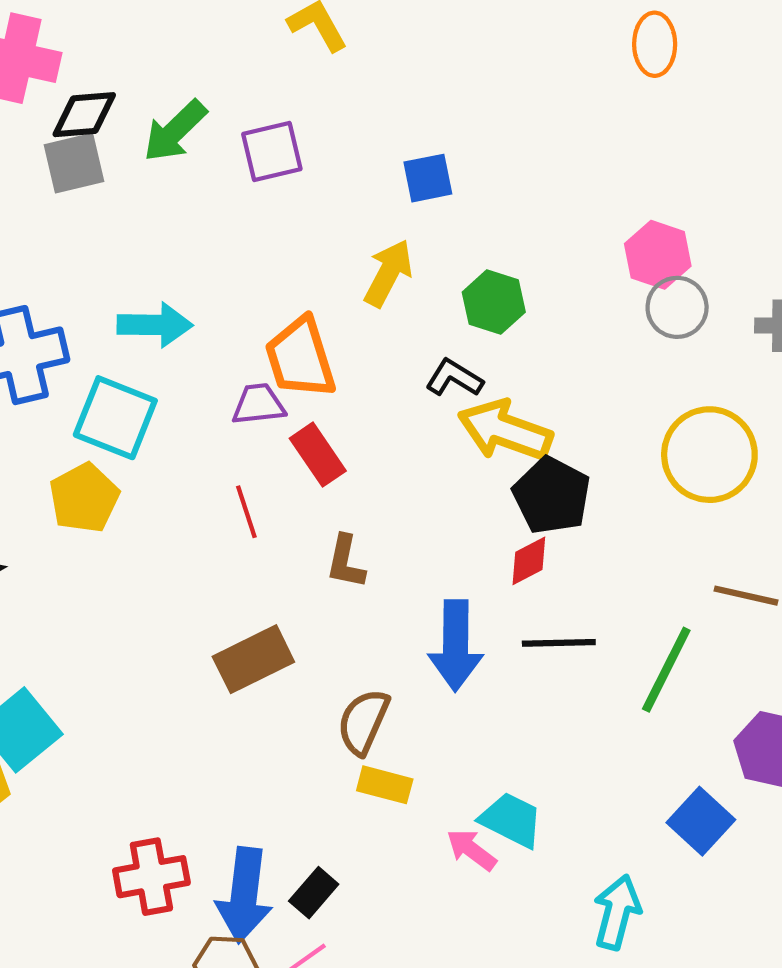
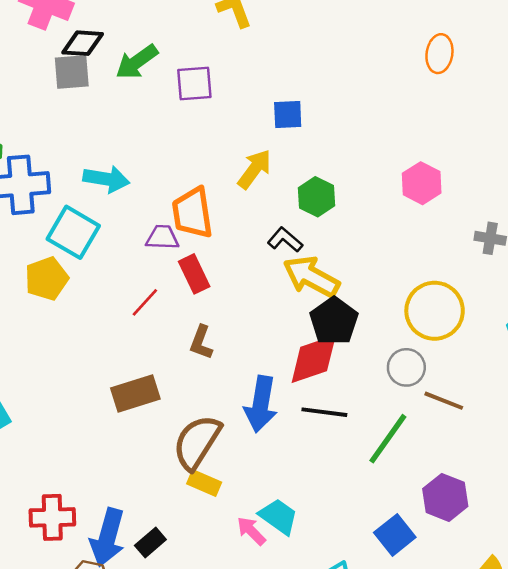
gray circle: (677, 307) -> (406, 367), moved
red line: (246, 512) -> (145, 302), turned 52
red diamond: (529, 561) -> (314, 359), size x1.8
brown semicircle: (363, 722) -> (197, 442), size x1.4

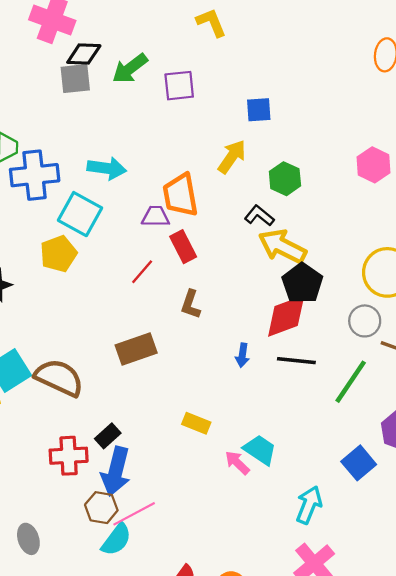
blue arrow: (261, 404) -> (242, 355), size x0.5
brown semicircle: (197, 442) -> (59, 378), moved, turned 84
black rectangle: (150, 542) -> (108, 436), moved

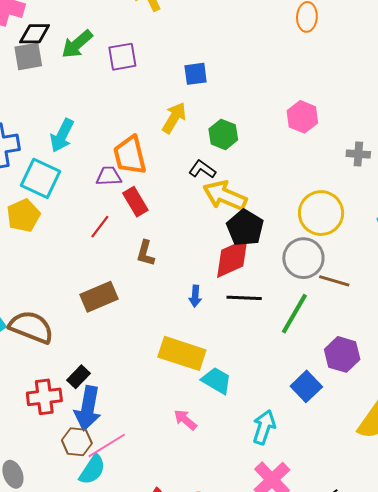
cyan arrow: (107, 168) -> (62, 135), turned 112
gray circle: (365, 321) -> (303, 258), size x1.4
yellow rectangle: (196, 423) -> (182, 353), moved, size x1.8
pink arrow: (237, 463) -> (185, 420), moved

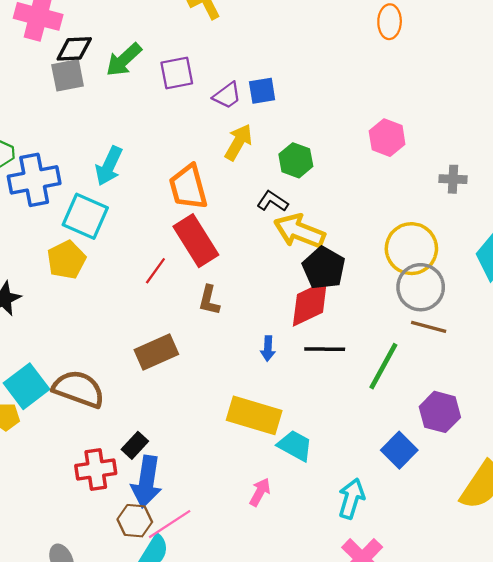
purple trapezoid: (109, 176) -> (227, 95), moved, turned 148
red rectangle: (135, 202) -> (196, 241), size x1.5
gray circle: (303, 258) -> (421, 287), moved
pink arrow: (185, 420) -> (260, 492), turned 80

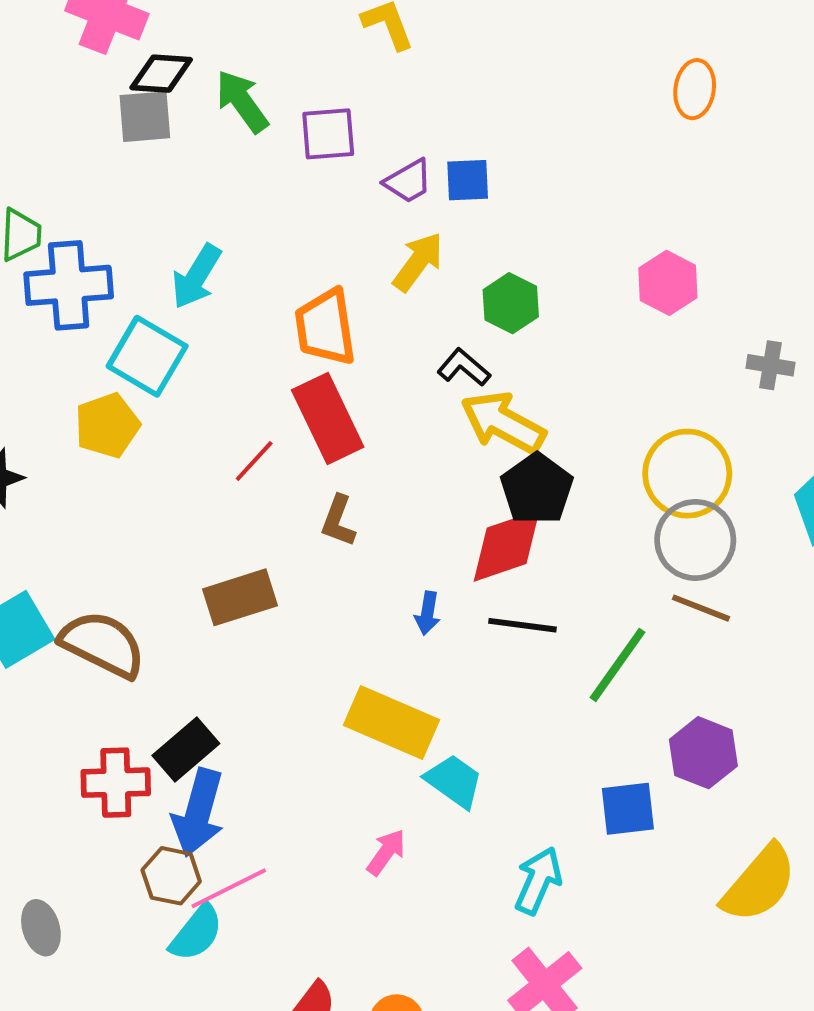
green arrow: (124, 60) -> (242, 101), turned 90
black rectangle: (135, 445) -> (186, 749), size x1.4
blue square: (399, 450) -> (628, 809), turned 32

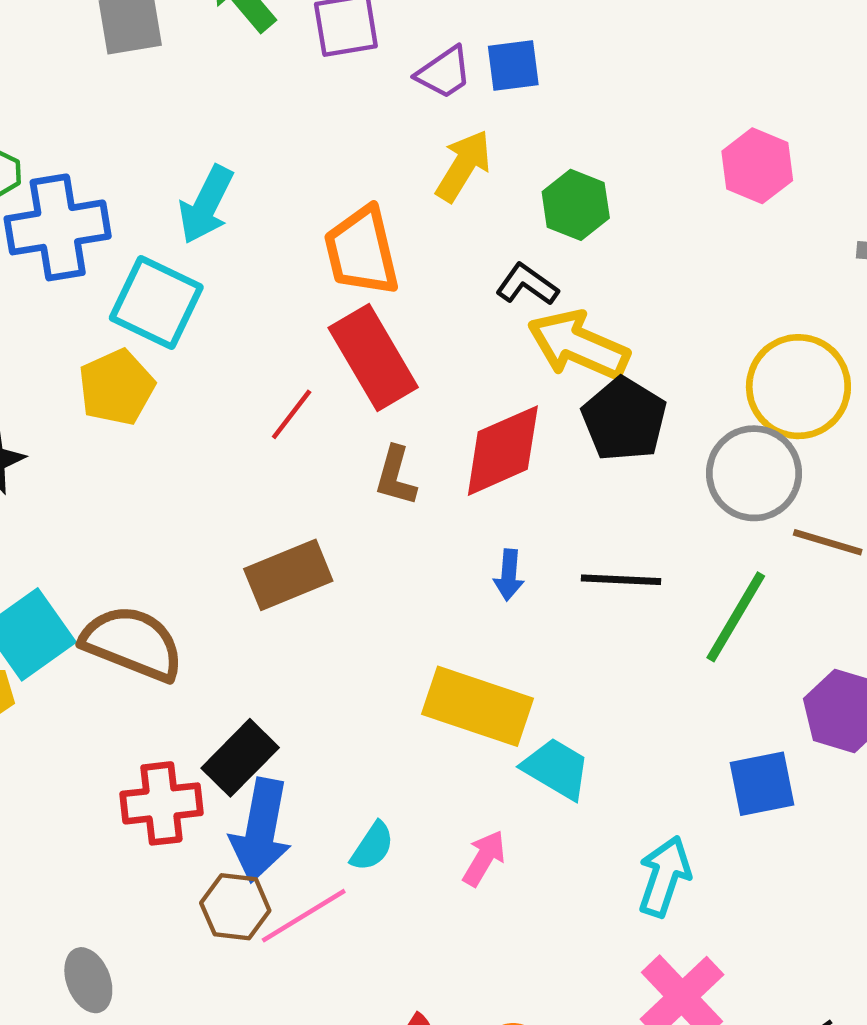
gray circle: (695, 540) -> (754, 473), moved
red diamond: (507, 546) -> (503, 451), moved
cyan semicircle: (196, 933) -> (372, 847), moved, size x0.7

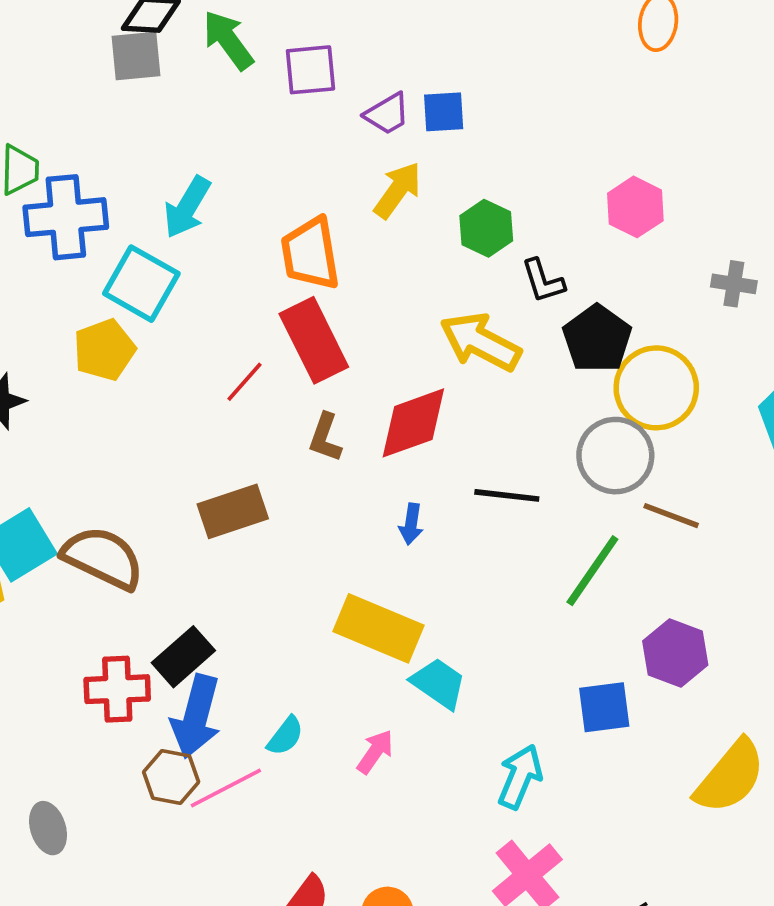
black L-shape: (527, 285) -> (543, 281), moved, turned -147
black pentagon: (624, 419) -> (597, 339), moved
black line: (621, 580) -> (507, 495), moved

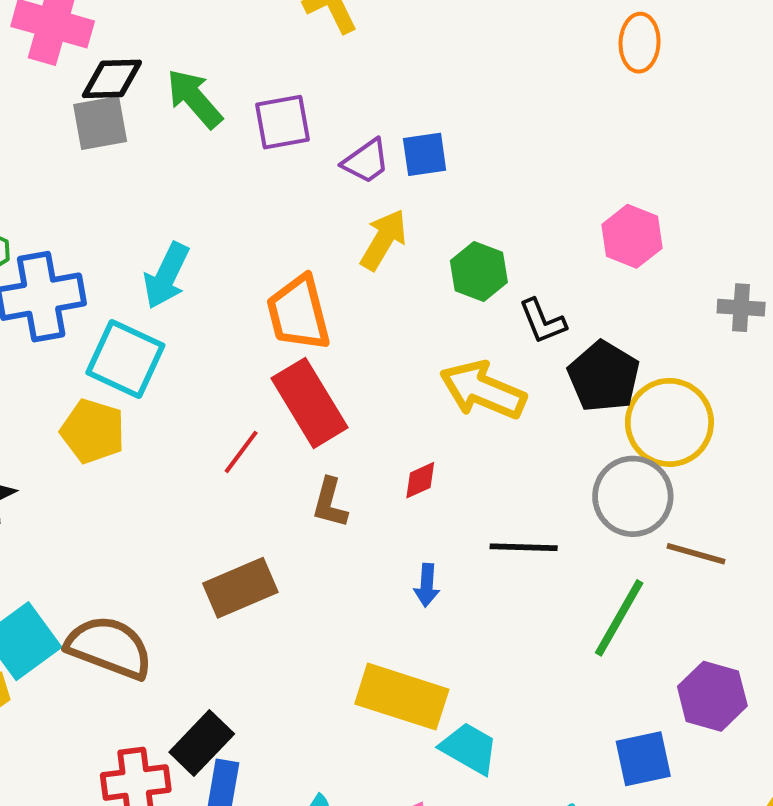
yellow pentagon: (104, 350) -> (93, 431), turned -30
red diamond: (413, 423) -> (420, 480), size x0.5

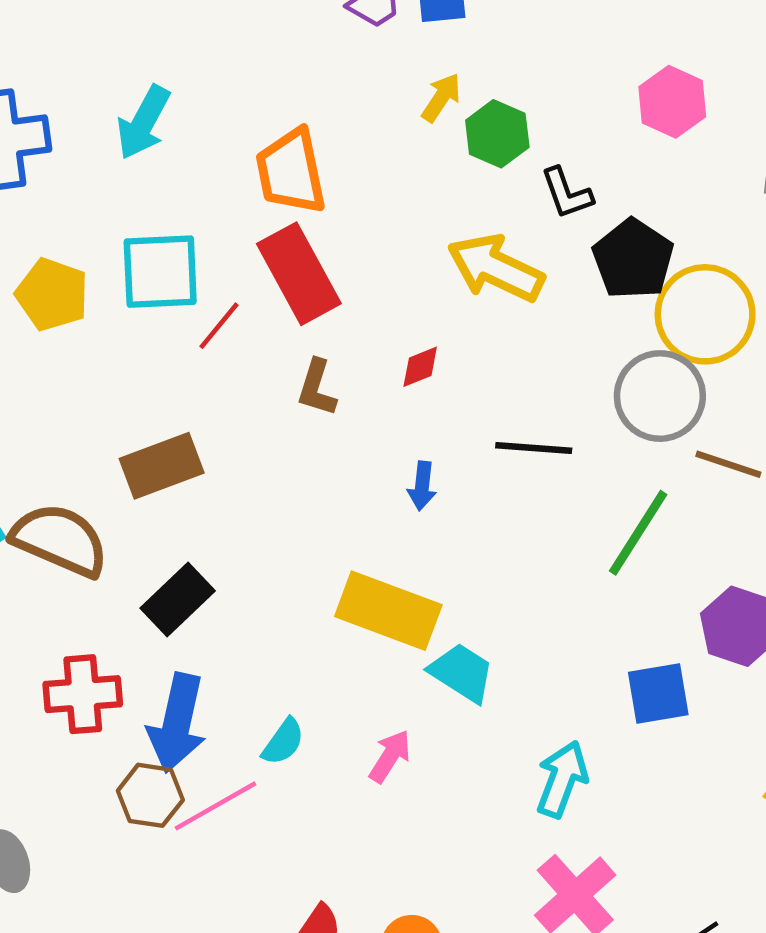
yellow arrow: (383, 240) -> (441, 98), moved, size x0.7
cyan square: (125, 359) -> (160, 272), moved, turned -30
brown rectangle: (240, 588) -> (162, 466), moved
black rectangle: (202, 743) -> (178, 600), moved

